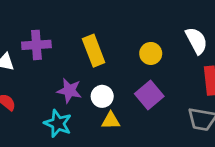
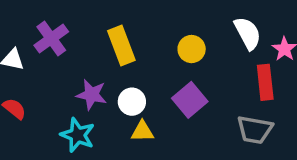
purple cross: (36, 45) -> (51, 38), turned -32

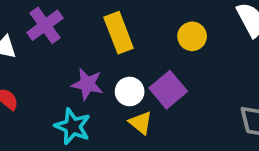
purple square: (190, 100) -> (168, 90), moved
yellow triangle: (142, 131) -> (141, 123), turned 40

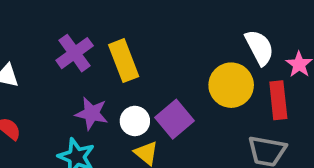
purple cross: (45, 25) -> (75, 53), moved
yellow circle: (192, 36) -> (231, 85), moved, size x1.5

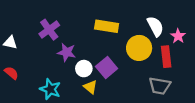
yellow rectangle: (124, 61) -> (107, 26), moved, turned -60
purple star: (92, 113) -> (67, 52), moved

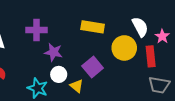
purple cross: (49, 30) -> (36, 30), turned 36
white circle: (84, 69) -> (59, 74), moved
gray trapezoid: (160, 86) -> (159, 85), moved

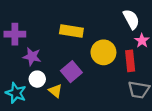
white semicircle: (140, 27) -> (131, 19), moved

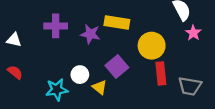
purple star: (32, 57) -> (90, 34), moved
red rectangle: (130, 61) -> (161, 73), moved
cyan star: (16, 93) -> (57, 90), turned -30

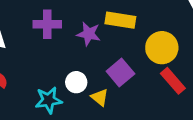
red rectangle: (161, 73) -> (173, 81), turned -35

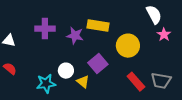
red rectangle: (173, 81) -> (136, 82), moved

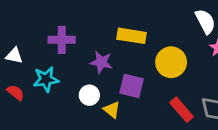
purple star: (75, 36) -> (101, 62), moved
purple square: (98, 64) -> (132, 86), turned -36
cyan star: (46, 84) -> (46, 79), moved

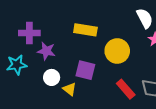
purple star: (101, 62) -> (46, 51), moved

